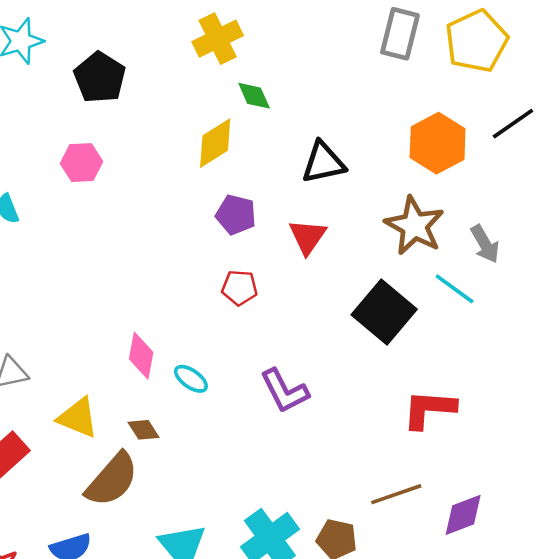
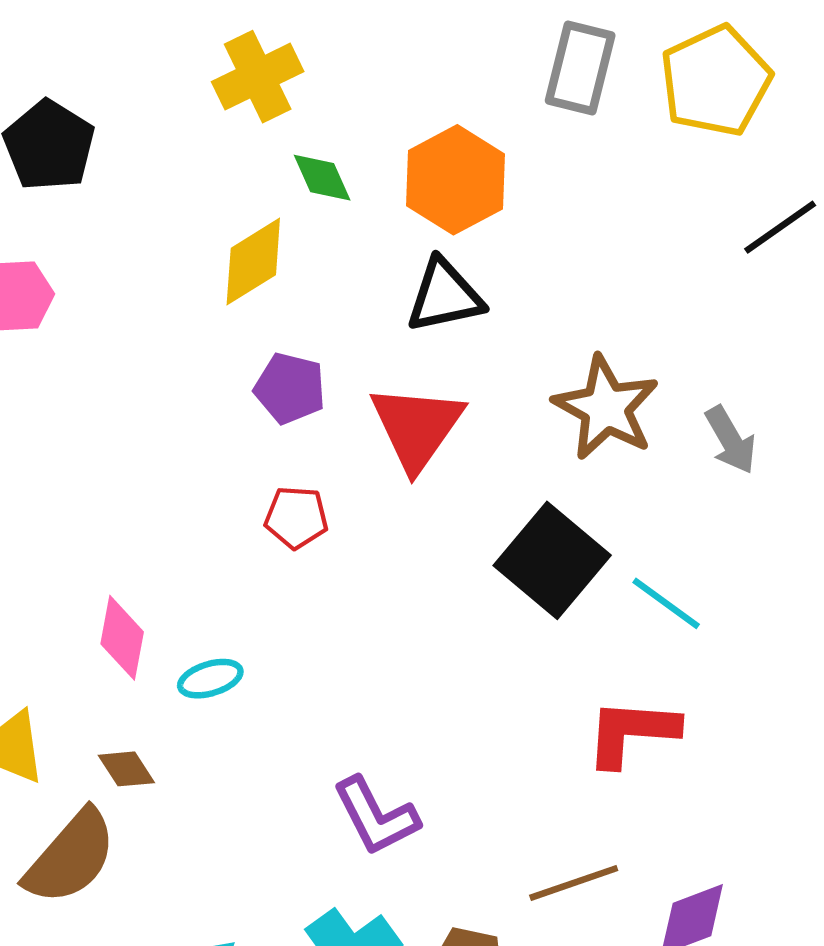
orange hexagon: (438, 143) -> (455, 180), moved
red triangle: (308, 237) -> (417, 427), size x1.4
cyan line: (455, 289) -> (666, 603), moved
cyan ellipse: (191, 379) -> (210, 679), turned -52
purple L-shape: (284, 391) -> (376, 816), moved

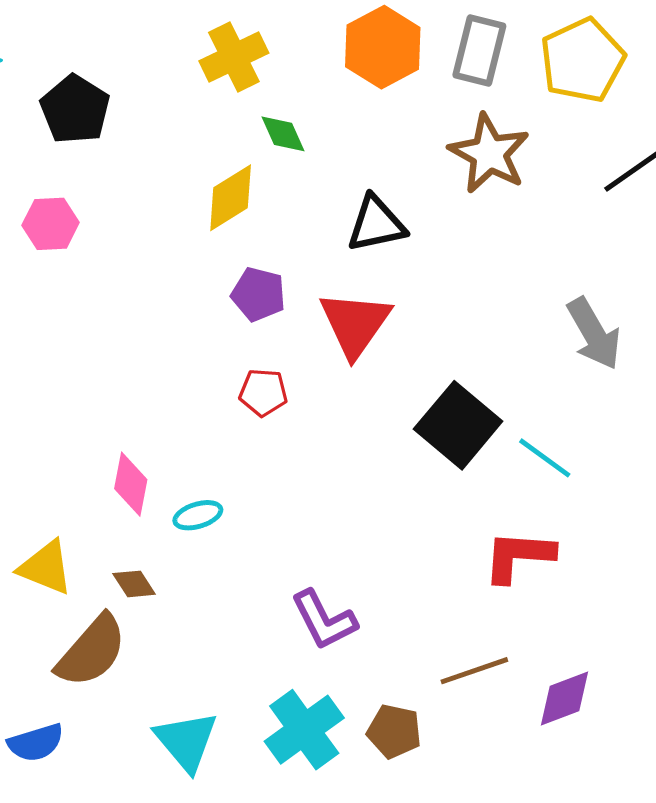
orange hexagon: (455, 180) -> (383, 47), moved
brown star: (606, 408) -> (489, 154), moved
gray arrow: (731, 440) -> (594, 334), size x1.4

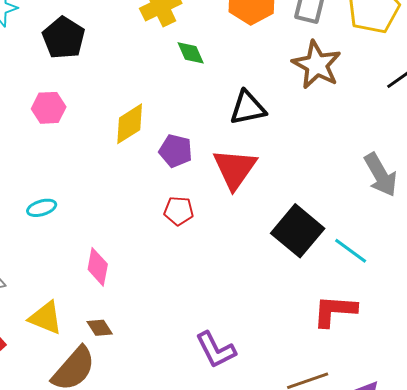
yellow diamond: (231, 198) -> (130, 124), moved
cyan ellipse: (198, 515) -> (42, 208), moved

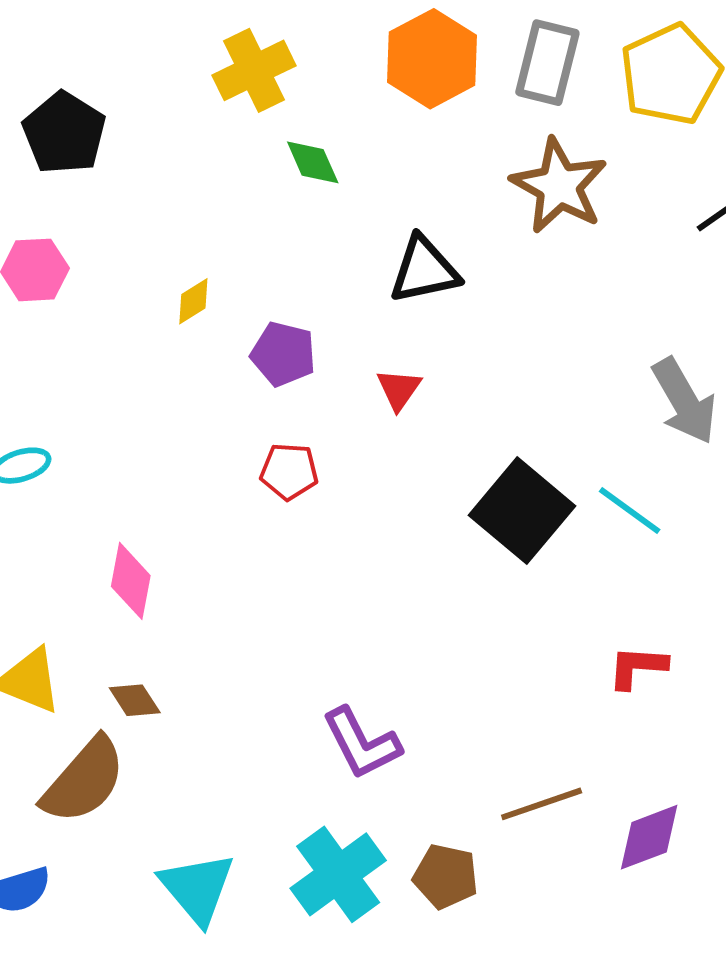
yellow diamond: (130, 124) -> (193, 301), size x0.6
red triangle: (235, 169) -> (399, 389), size x0.5
cyan line: (351, 251) -> (630, 511), moved
red L-shape: (335, 311) -> (637, 667), moved, size x0.7

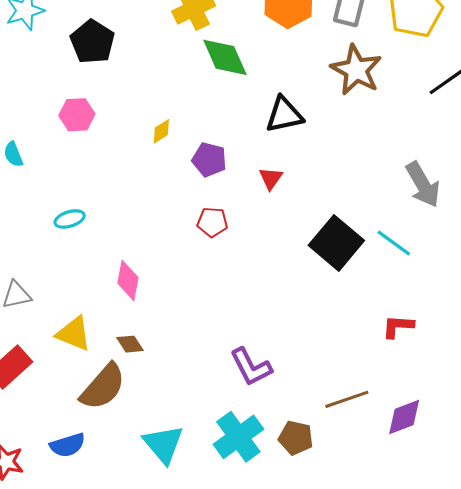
green diamond: (313, 162) -> (225, 57), size x1.6

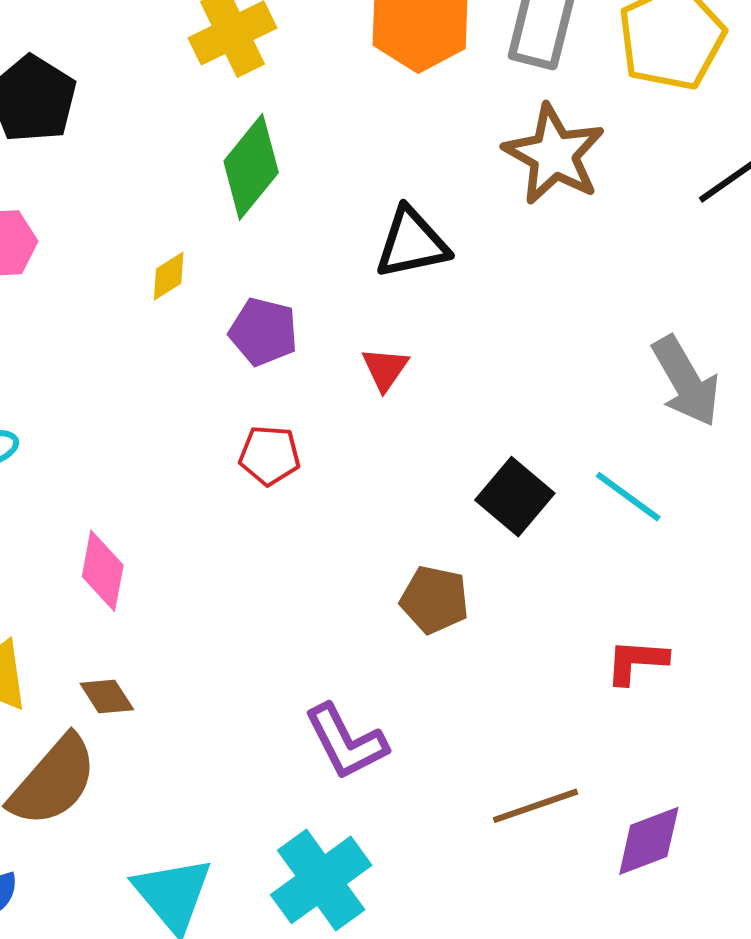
green diamond: (225, 57) -> (251, 167), moved, turned 63
black square: (336, 243) -> (515, 497), size x0.7
brown pentagon: (296, 438) -> (434, 600), moved

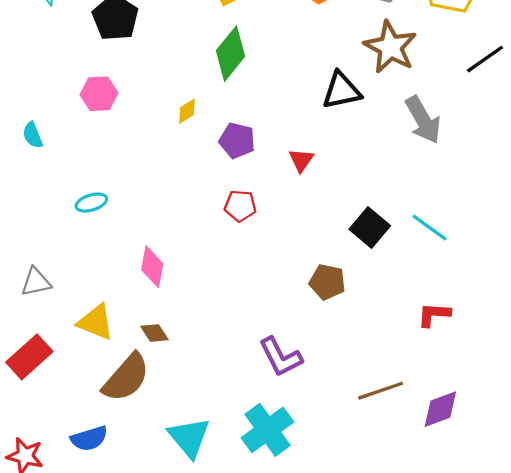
black triangle: (412, 243) -> (341, 91), moved
gray arrow: (686, 381) -> (423, 120), moved

